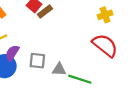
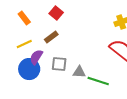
brown rectangle: (45, 12) -> (51, 37), moved

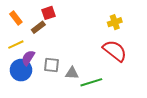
red square: (56, 13) -> (49, 13), turned 32
brown rectangle: (51, 37) -> (38, 27), moved
green line: (98, 81) -> (91, 82), turned -35

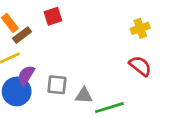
brown rectangle: (38, 27) -> (22, 35), moved
red semicircle: (115, 51) -> (140, 66), size x0.7

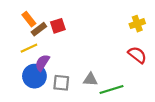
red square: (53, 16) -> (58, 26), moved
gray square: (57, 85) -> (61, 83), moved

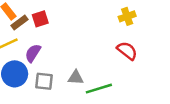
purple semicircle: (42, 63) -> (33, 53), moved

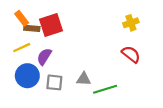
red square: (40, 19) -> (51, 25), size x1.5
brown rectangle: (19, 23) -> (32, 28), turned 42

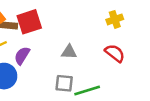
gray triangle: (84, 79) -> (69, 52), moved
gray square: (54, 82) -> (64, 83), moved

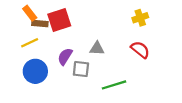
purple semicircle: (22, 56) -> (65, 56), moved
gray square: (64, 83) -> (81, 69), moved

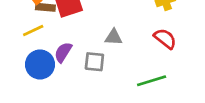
purple semicircle: (65, 56) -> (63, 52), moved
green line: (114, 85) -> (152, 81), moved

